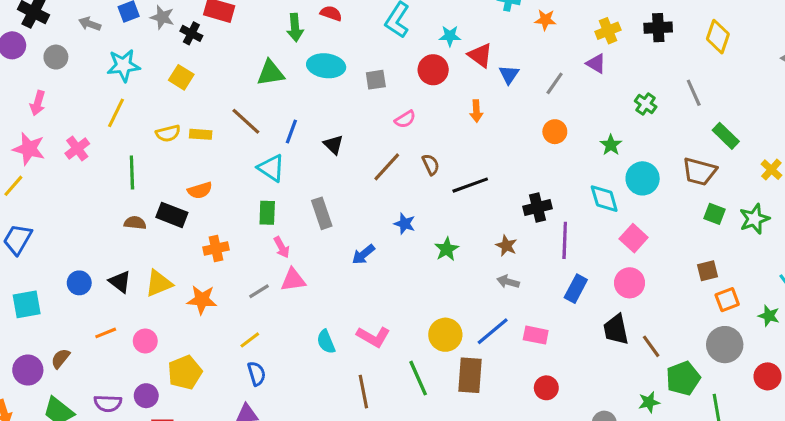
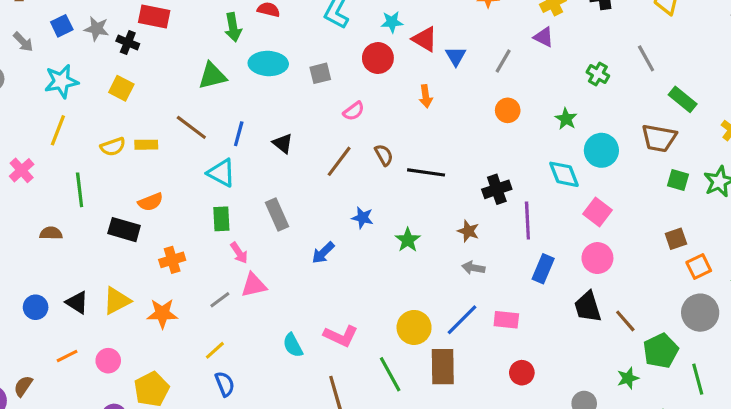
gray arrow: (90, 24) -> (23, 42), turned -150
black line: (470, 185) -> (426, 172), turned 33
brown semicircle: (135, 223) -> (51, 233), moved

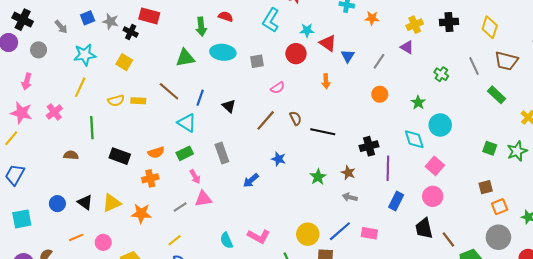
brown trapezoid: (659, 138) -> (506, 61), moved
orange semicircle: (151, 202) -> (156, 152), moved
green rectangle: (221, 219) -> (185, 153), turned 63
green star: (408, 240) -> (318, 177), moved

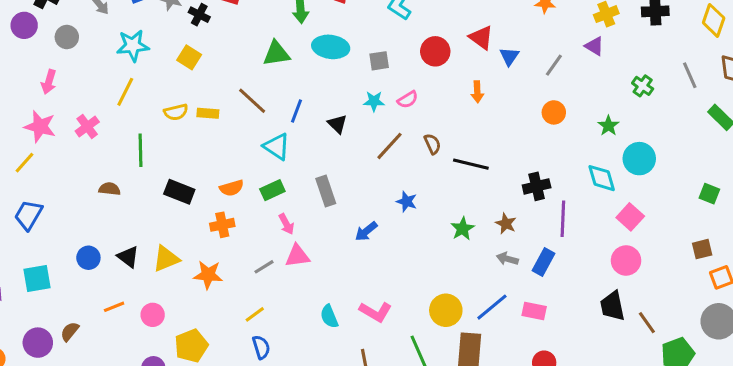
cyan star: (307, 30) -> (374, 101), moved
blue rectangle: (396, 201) -> (544, 262), moved

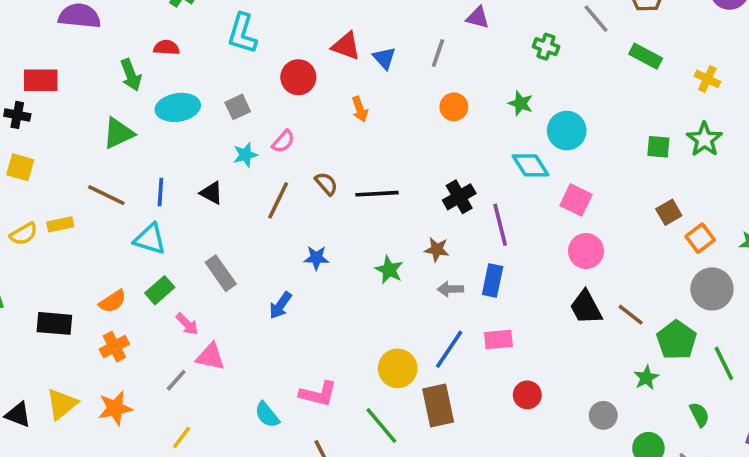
pink triangle: (297, 256) -> (210, 357), turned 36

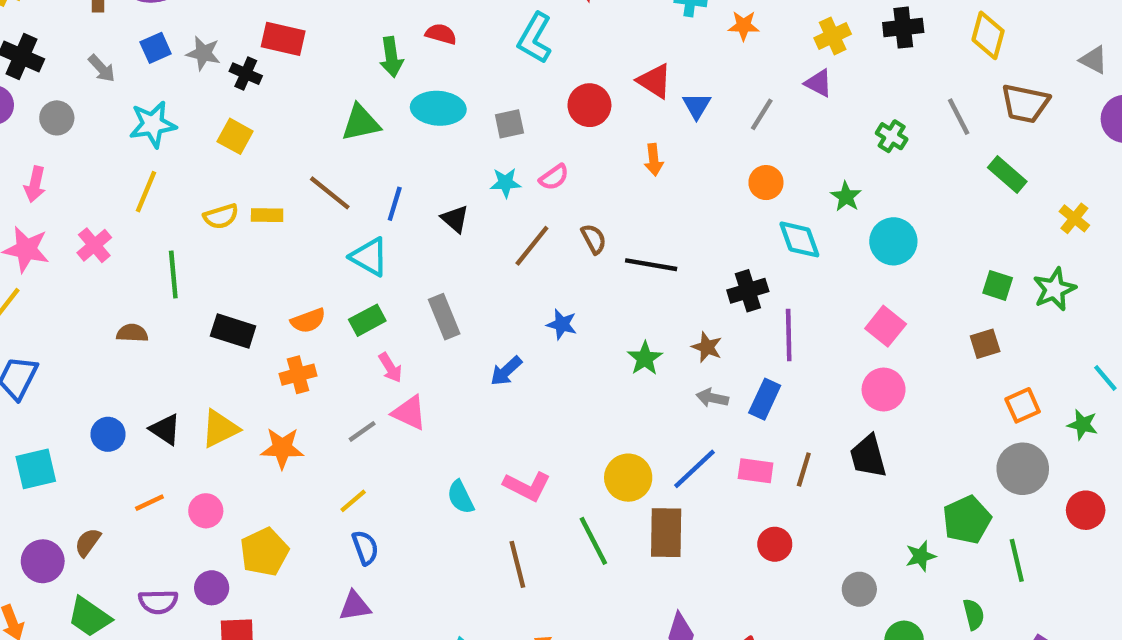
cyan diamond: (530, 165) -> (799, 239), moved
brown square: (669, 212) -> (985, 344), moved
brown line: (631, 315) -> (804, 470), moved, turned 56

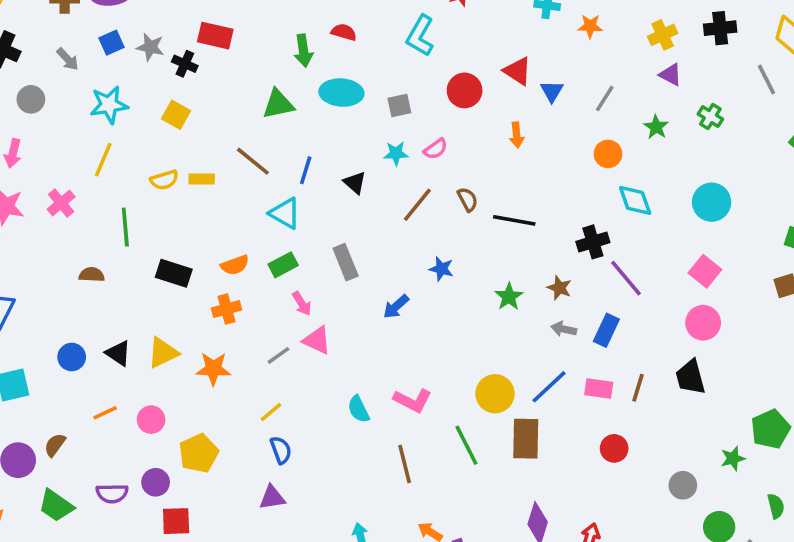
purple triangle: (819, 83) -> (671, 75), moved
gray line: (959, 117) -> (766, 79), moved
green star: (846, 197) -> (656, 127), moved
purple line: (789, 335) -> (626, 278), turned -39

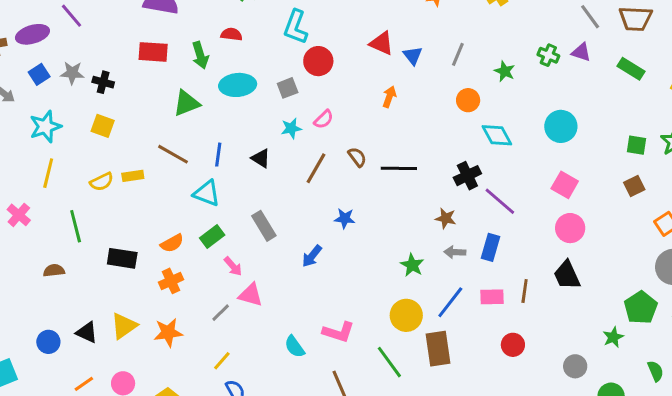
red rectangle: (215, 36) -> (153, 52), moved
purple triangle: (671, 75) -> (581, 52), moved
red circle: (465, 90) -> (318, 61), moved
orange arrow: (517, 135) -> (389, 97), turned -145
green star: (509, 297) -> (412, 265), moved

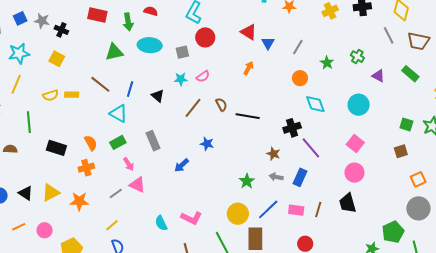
purple triangle: (581, 52) -> (378, 76), moved
orange semicircle: (172, 243) -> (91, 143), turned -98

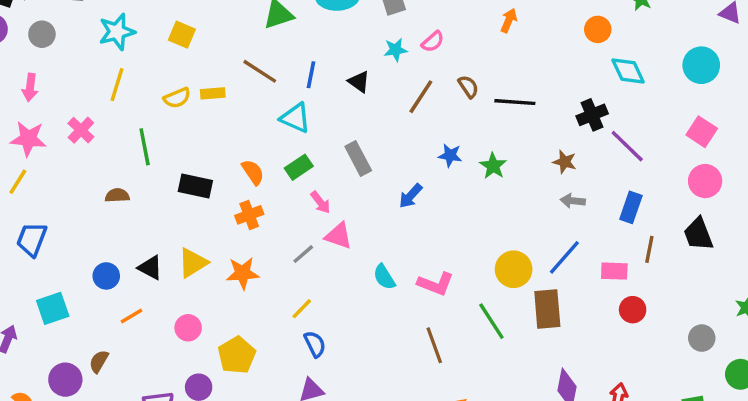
blue rectangle: (300, 177) -> (631, 207), moved
green star: (247, 181) -> (493, 166), moved
pink rectangle: (296, 210) -> (614, 271), moved
cyan semicircle: (161, 223) -> (384, 277), moved
orange line: (19, 227) -> (131, 316), moved

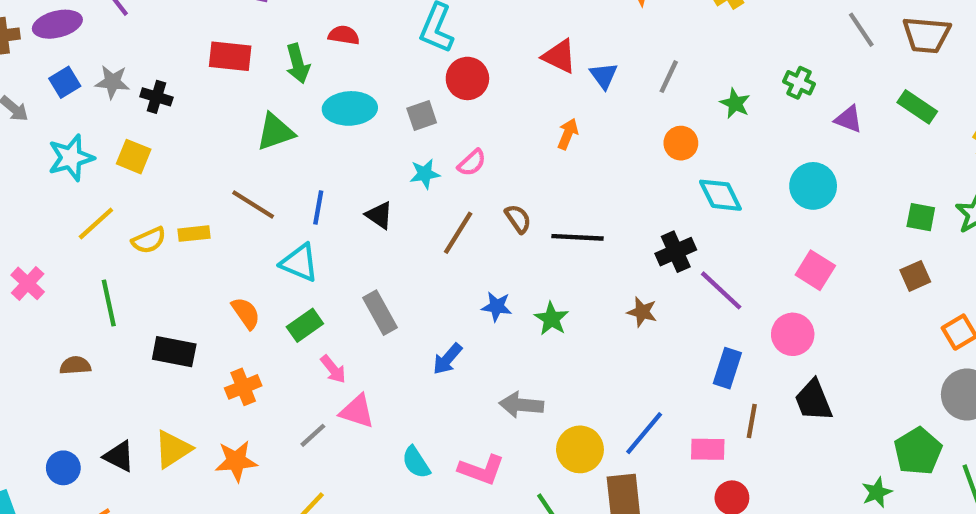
yellow square: (182, 35) -> (134, 157), moved
yellow line: (117, 85) -> (96, 224), moved, turned 32
orange semicircle: (253, 172) -> (246, 313), moved
pink circle: (705, 181) -> (793, 334), moved
gray arrow: (573, 201) -> (521, 405), moved, size x1.4

